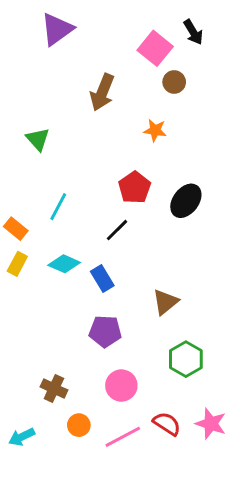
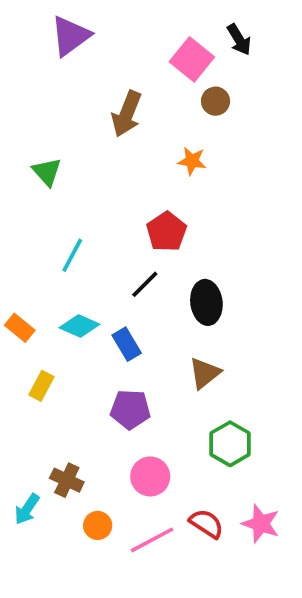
black ellipse: (186, 201) -> (206, 302), moved, turned -44
orange rectangle: (16, 229) -> (20, 328), moved
yellow rectangle: (17, 264) -> (41, 386), moved
cyan arrow: (22, 437) -> (27, 509), moved, turned -30

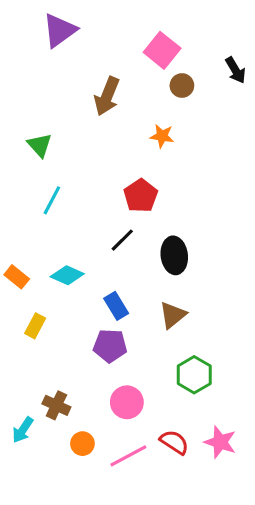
black arrow: (239, 39) -> (235, 70), moved
cyan line: (72, 255) -> (52, 200), moved
blue rectangle: (127, 344) -> (116, 306), moved

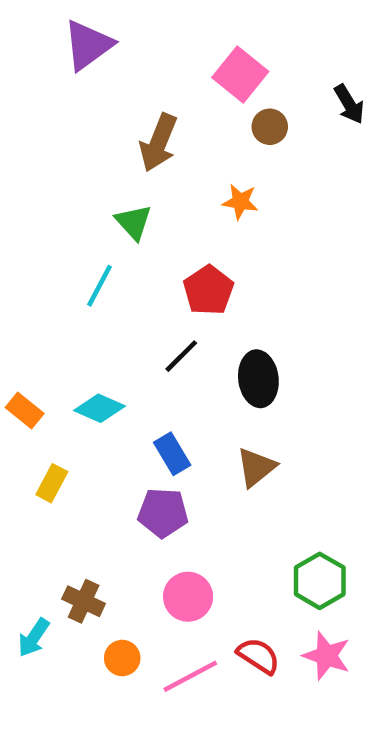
green triangle: (40, 145) -> (134, 222), moved
cyan line: (52, 200) -> (99, 286), moved
green hexagon: (194, 375) -> (320, 581), moved

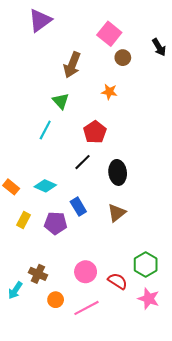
purple pentagon: (163, 513) -> (56, 223), moved
red semicircle: (258, 656) -> (118, 281), moved

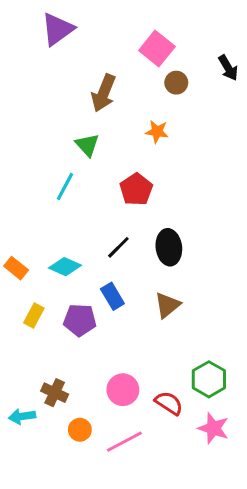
black line: (82, 162) -> (118, 247), moved
cyan arrow: (15, 290) -> (22, 416), turned 48

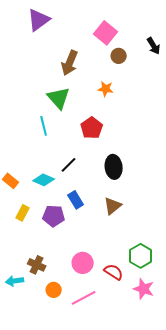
green triangle: (87, 145) -> (59, 98), size x1.4
cyan line: (65, 186) -> (44, 126), turned -42
black line: (118, 247) -> (69, 165), moved

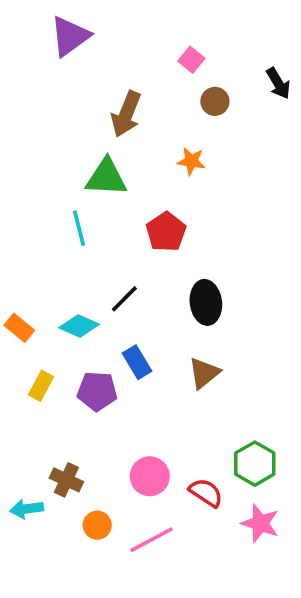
pink square: (106, 33) -> (191, 60), size x0.6
green triangle: (59, 98) -> (106, 177), turned -45

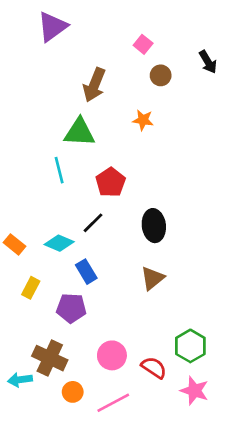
red pentagon: (166, 232) -> (111, 182), moved
blue rectangle: (137, 362) -> (86, 272), moved
purple pentagon: (97, 391) -> (71, 308), moved
brown cross: (66, 480) -> (50, 358), size x1.4

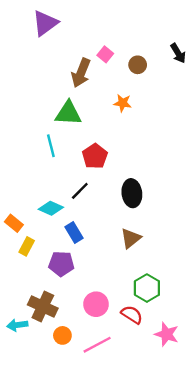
pink square: (143, 44) -> (105, 54), moved
orange rectangle: (15, 244) -> (14, 223), moved
green hexagon: (190, 346) -> (147, 288), moved

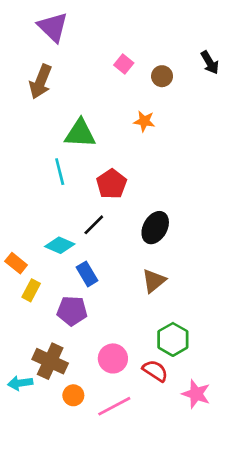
purple triangle: (45, 23) -> (53, 27), turned -40
brown arrow: (81, 73) -> (41, 82), moved
black ellipse: (132, 193) -> (155, 228), turned 36

